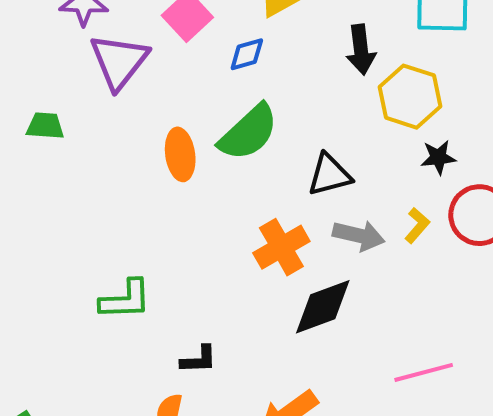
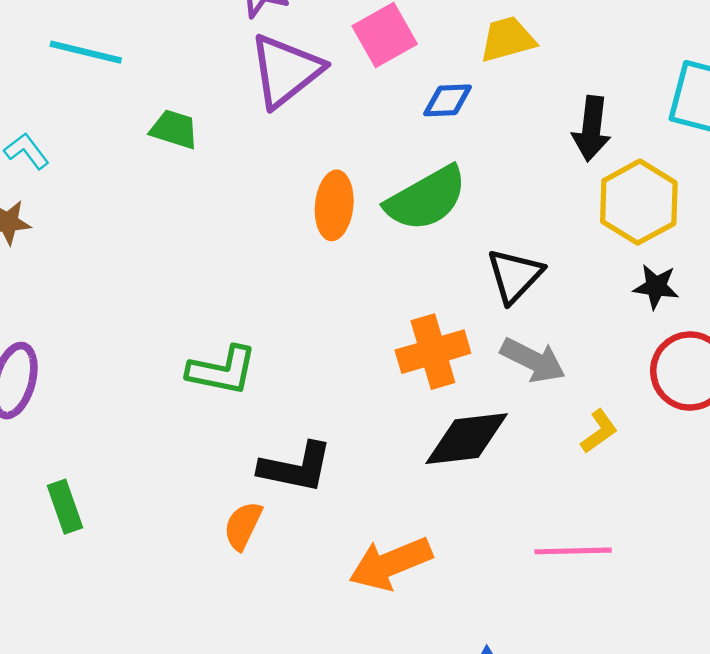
black triangle: (329, 175) -> (515, 276), turned -45
yellow L-shape: (417, 225) -> (599, 431), moved
black L-shape: (199, 360) -> (296, 467), size x1.5

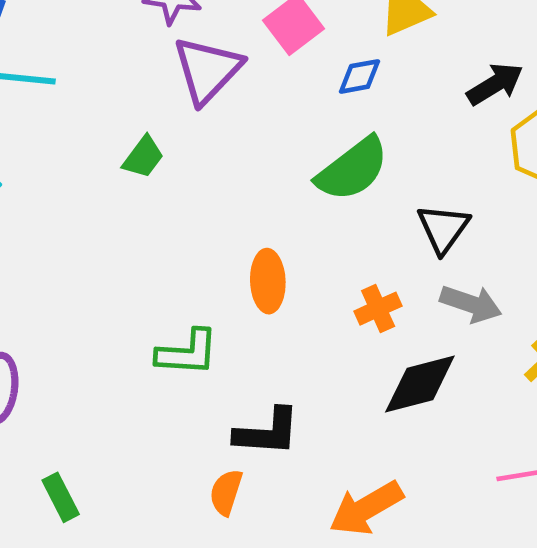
green trapezoid: (174, 129) -> (143, 157), moved, turned 117
black arrow: (591, 129) -> (495, 84), turned -120
orange ellipse: (334, 205) -> (268, 281), moved
orange cross: (433, 352) -> (378, 309), size x0.7

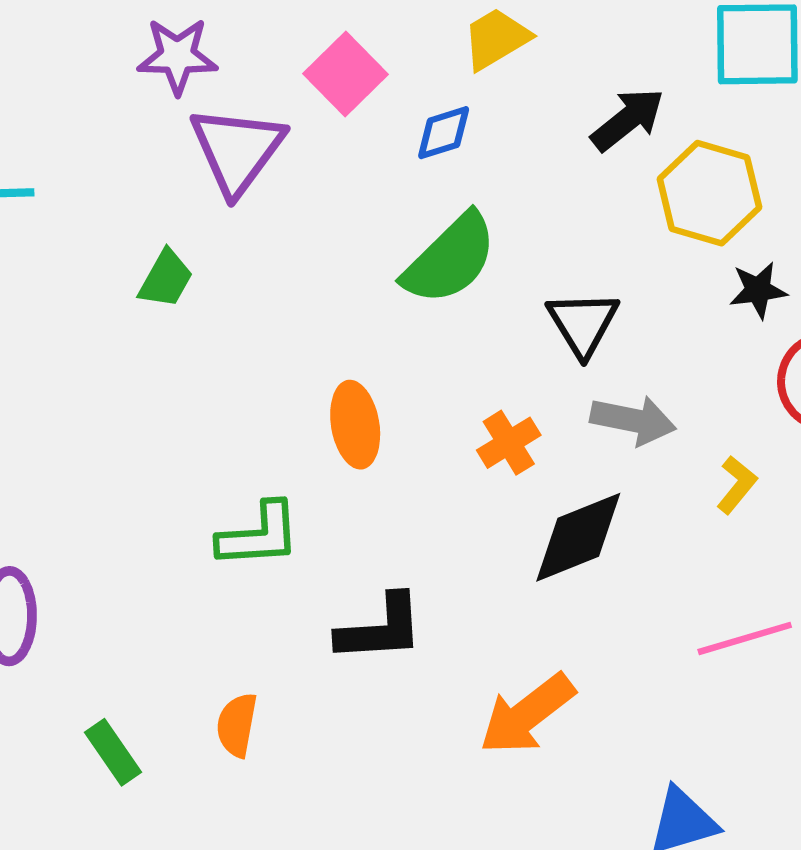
orange semicircle: (226, 492) -> (237, 725), moved

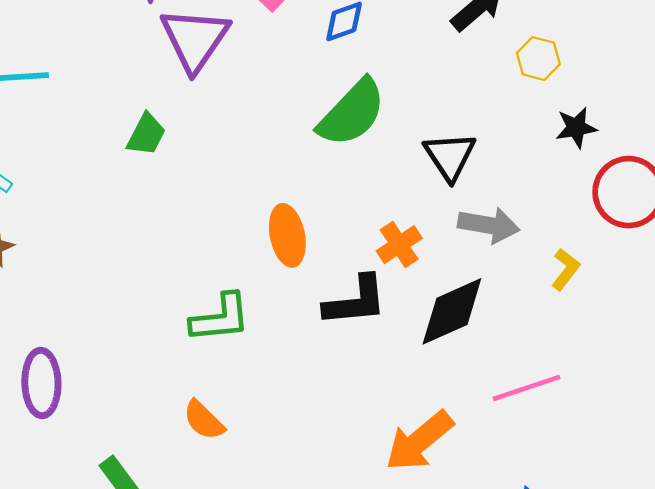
yellow hexagon: (709, 193) -> (538, 59), size x0.6
black L-shape: (380, 629) -> (355, 301), moved
pink line: (745, 638) -> (526, 388), moved
orange semicircle: (237, 725) -> (204, 420), moved, turned -54

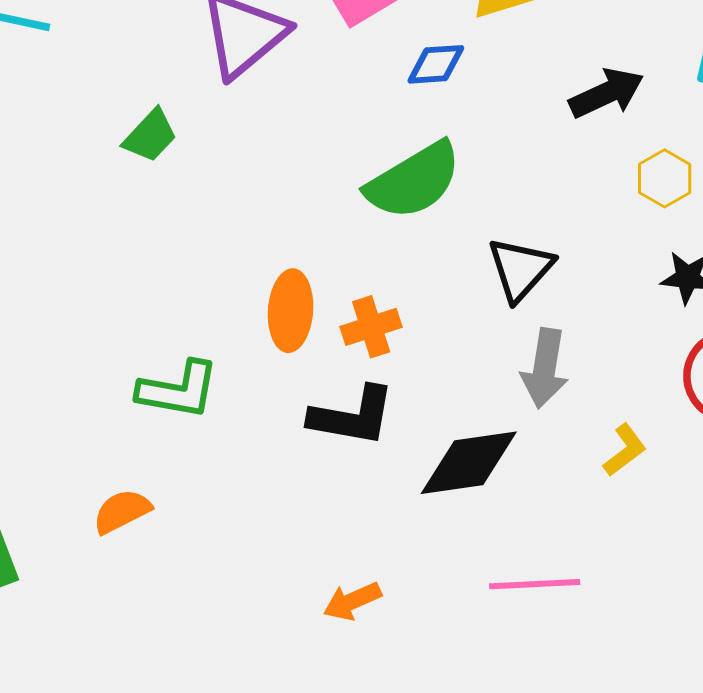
gray arrow: (489, 225) -> (545, 368), turned 74
orange cross: (399, 245) -> (371, 327), moved
orange semicircle: (204, 420) -> (122, 511), turned 93
orange arrow: (419, 441) -> (352, 601), moved, size x0.6

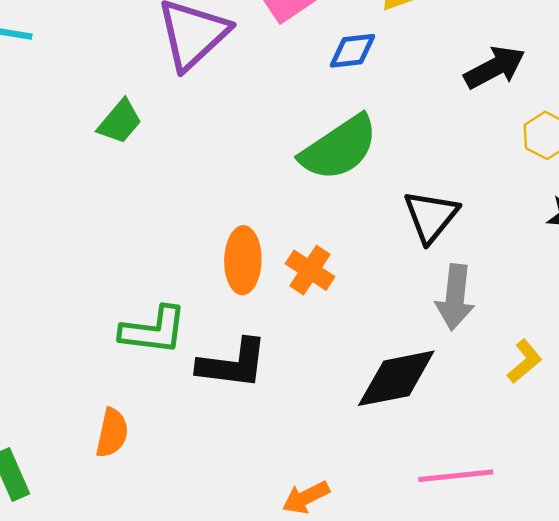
orange cross: (371, 327) -> (310, 270), turned -36
black L-shape: (352, 416) -> (233, 364), moved
orange semicircle: (122, 511) -> (112, 433), turned 132

